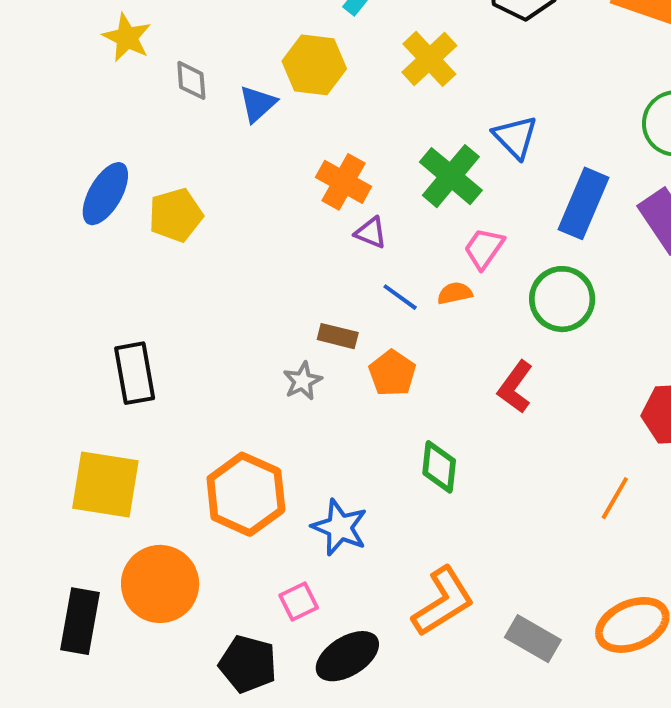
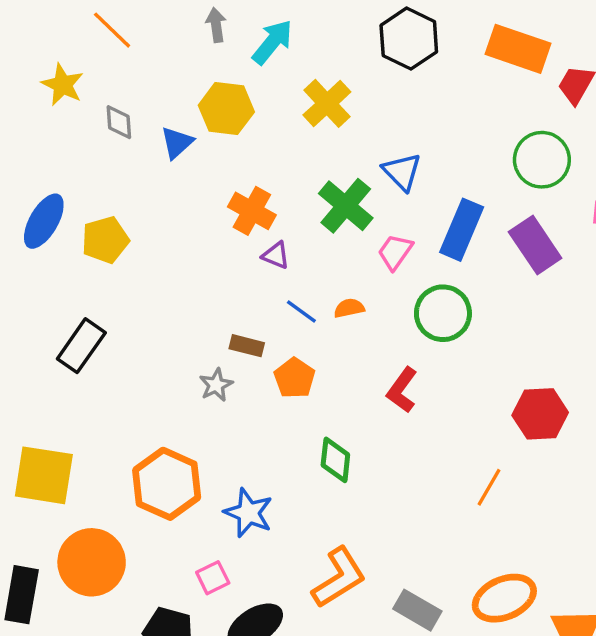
pink trapezoid: (484, 248) -> (395, 252), moved
black rectangle: (135, 373) -> (81, 346), moved, turned 45

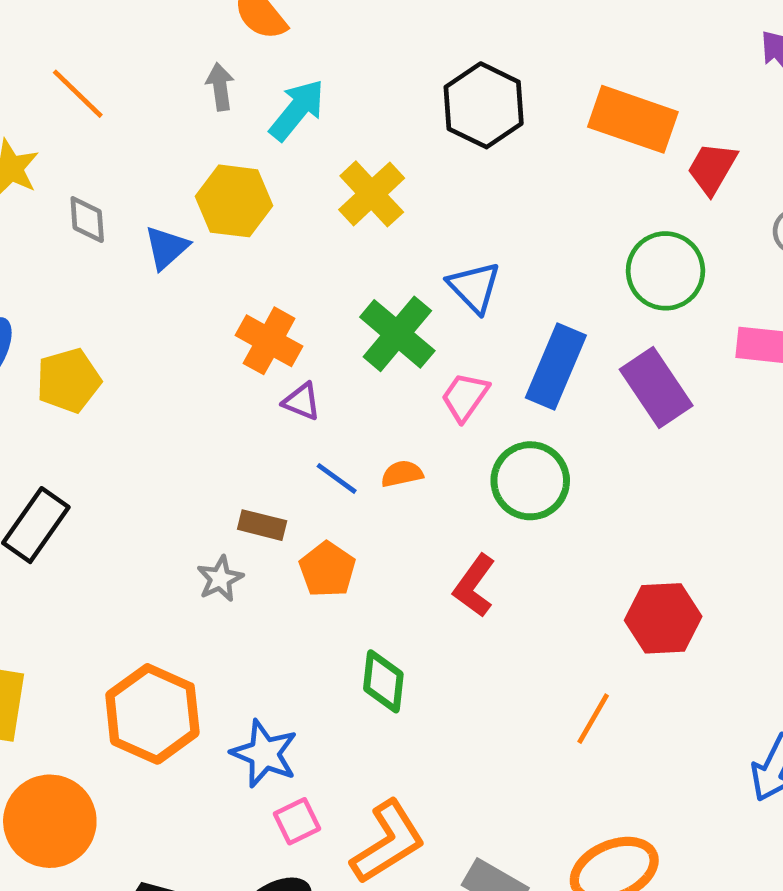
pink square: (213, 578) -> (297, 821), moved

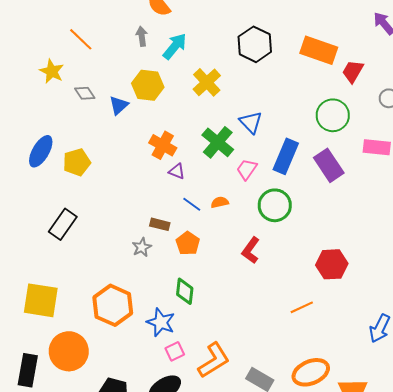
gray diamond: (87, 220) -> (85, 93), turned -30
green diamond: (383, 681) -> (185, 291), moved
orange line: (593, 719) -> (302, 307), turned 35

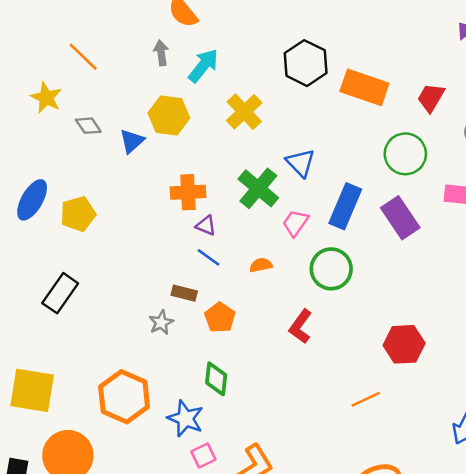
orange rectangle: (319, 50) -> (364, 87), moved
orange cross: (163, 145) -> (188, 192), turned -32
blue line: (192, 204) -> (208, 257), moved

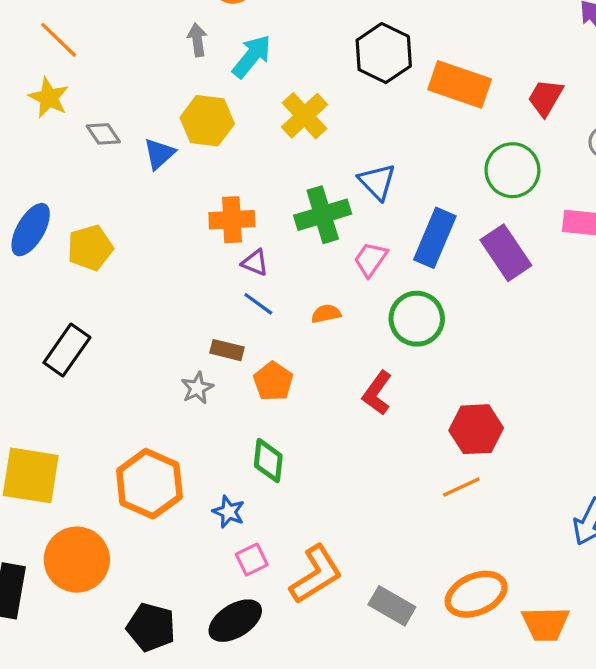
orange line: (83, 57) -> (59, 40), moved
green cross: (258, 188) -> (323, 215), turned 33
red hexagon: (404, 344) -> (476, 429), moved
blue star: (185, 418) -> (229, 512), size x0.7

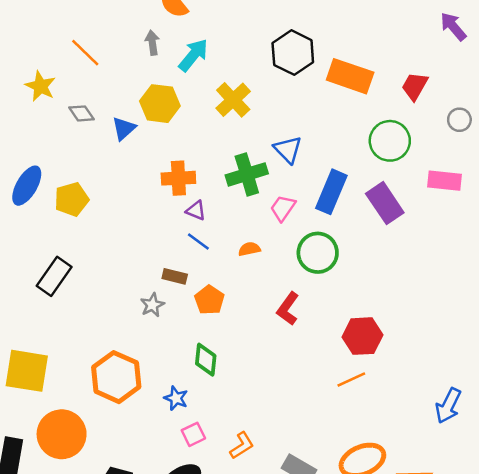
orange line: (59, 40) -> (85, 53), moved
orange L-shape: (316, 574) -> (242, 445), size x0.6

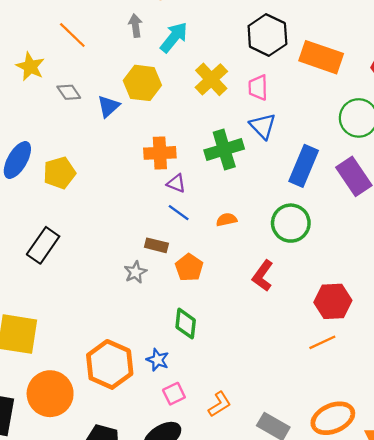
pink trapezoid: (283, 208) -> (258, 88), moved, turned -36
orange hexagon: (116, 377) -> (110, 364), moved

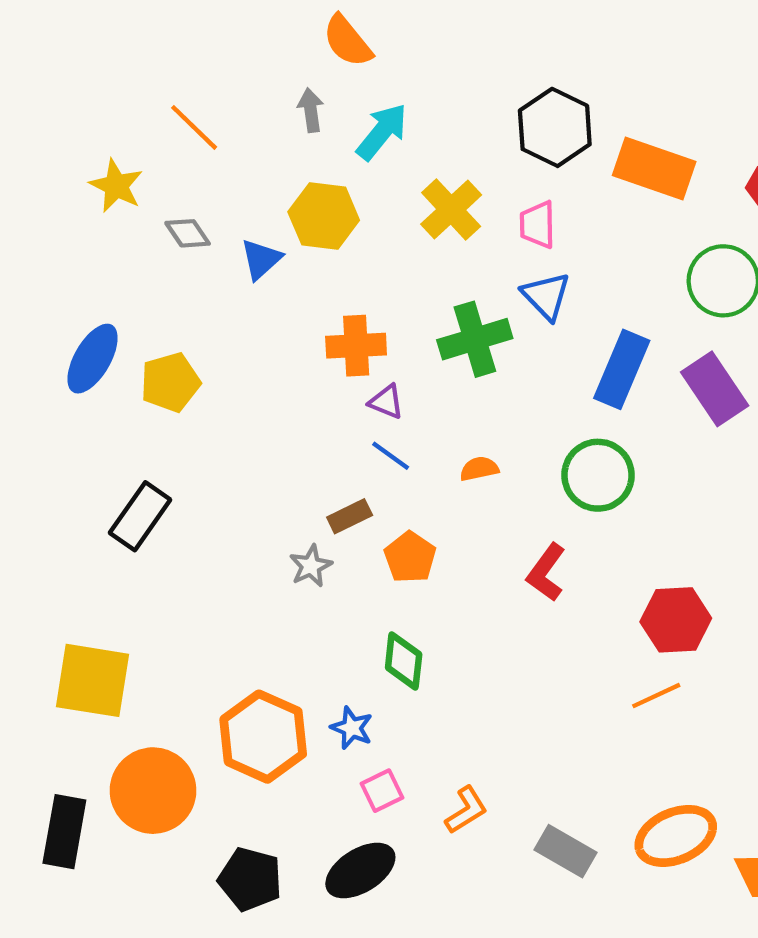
brown rectangle: (156, 245) -> (350, 516), turned -40

